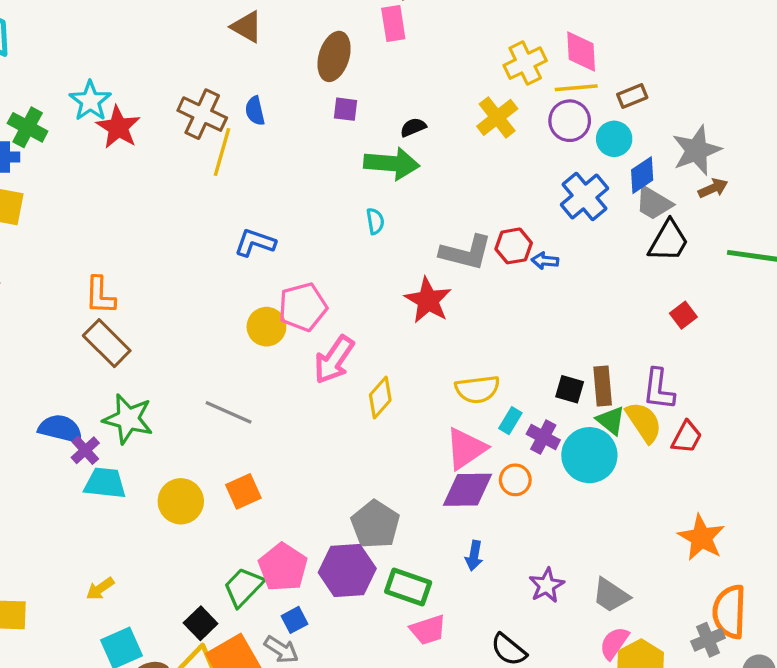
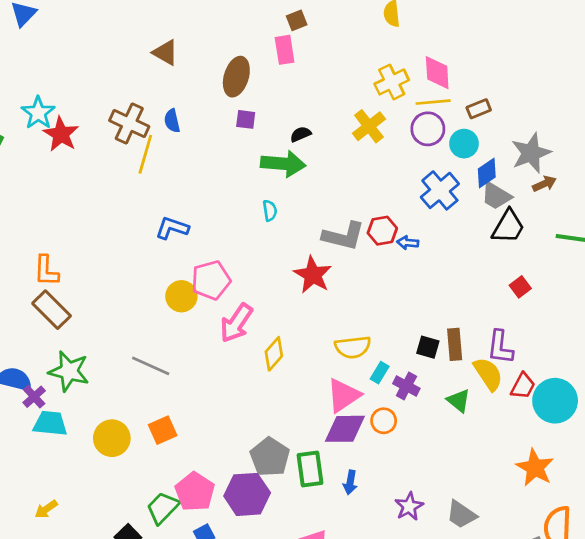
green triangle: (611, 421) -> (459, 401), moved
cyan circle: (589, 455) -> (555, 401), moved
green rectangle: (408, 587) -> (310, 469), moved, turned 63

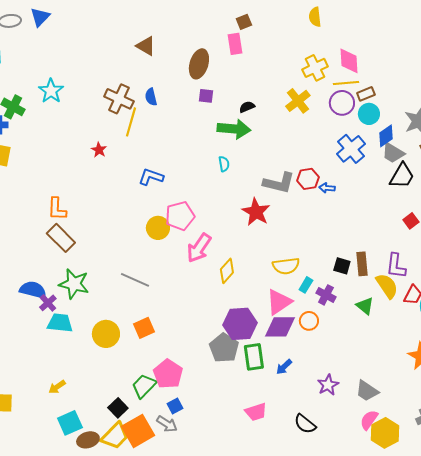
brown rectangle: (479, 109) -> (366, 94), moved
red star: (61, 134) -> (99, 150), moved, size x0.6
blue arrow: (350, 482) -> (284, 367), turned 36
purple hexagon: (247, 494) -> (240, 324), moved

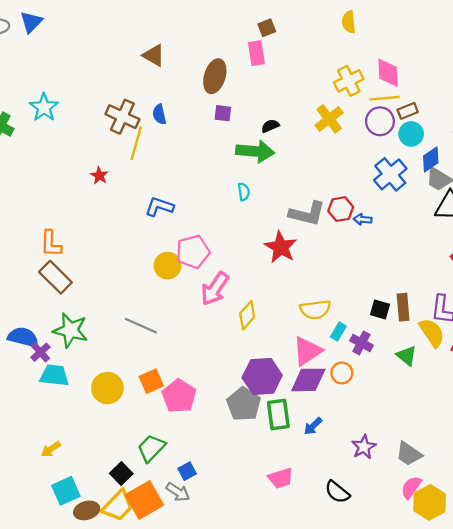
pink pentagon: (168, 374) -> (179, 396), moved

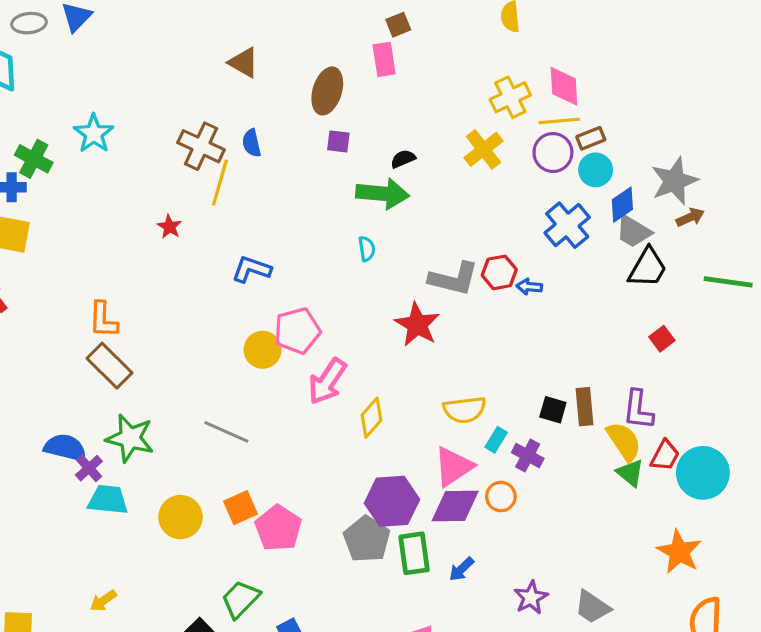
green triangle: (407, 356) -> (630, 473), moved

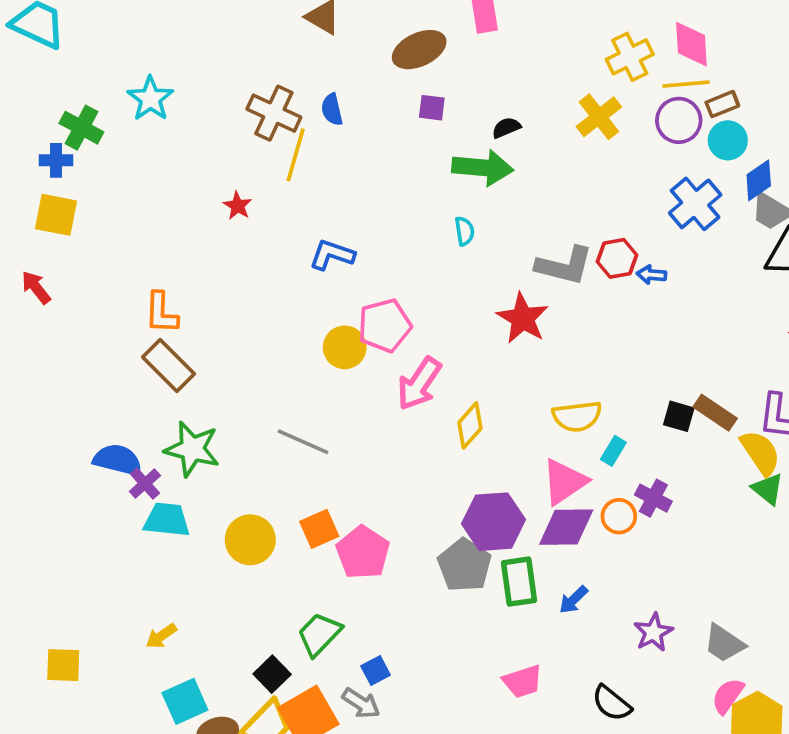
brown ellipse: (327, 91) -> (419, 50), turned 48
brown rectangle: (585, 407) -> (715, 413), turned -51
purple cross: (528, 456) -> (653, 498), moved

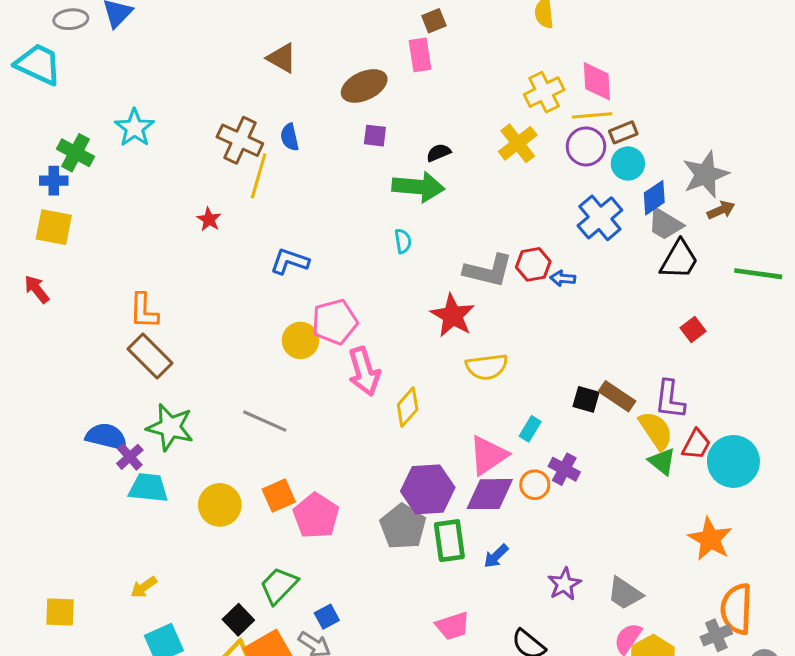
pink arrow: (419, 384) -> (364, 371), turned -51
yellow semicircle: (577, 416) -> (487, 367), moved

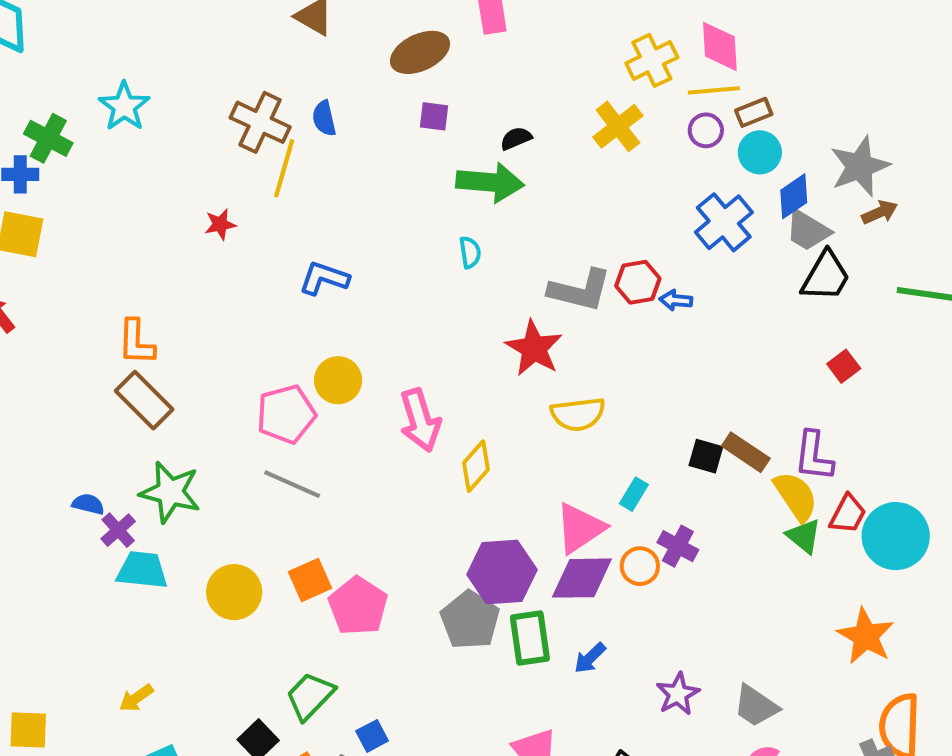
purple circle: (586, 146) -> (706, 130), size x0.7
red star: (209, 219) -> (220, 224), turned 30
pink pentagon: (335, 322) -> (286, 414), moved
blue semicircle: (107, 437) -> (88, 504), size x0.6

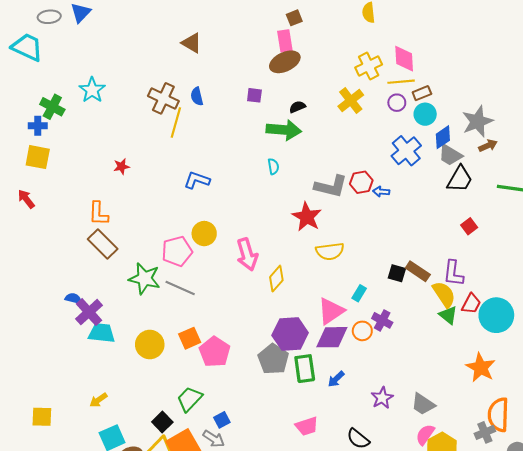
brown ellipse: (420, 52) -> (285, 62), moved
red star: (220, 224) -> (121, 167), moved
green star: (170, 492) -> (144, 279), moved
purple cross: (118, 530) -> (89, 312), size x1.5

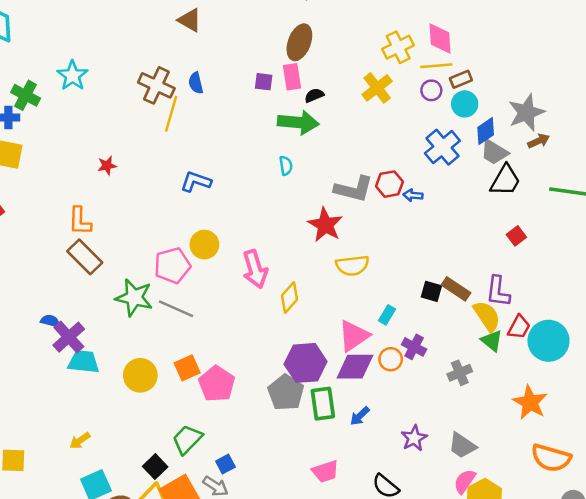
pink rectangle: (285, 41) -> (292, 77), moved
brown ellipse: (285, 62) -> (299, 42), turned -44
orange semicircle: (498, 415) -> (551, 458), turned -76
gray cross: (485, 432) -> (460, 373), moved

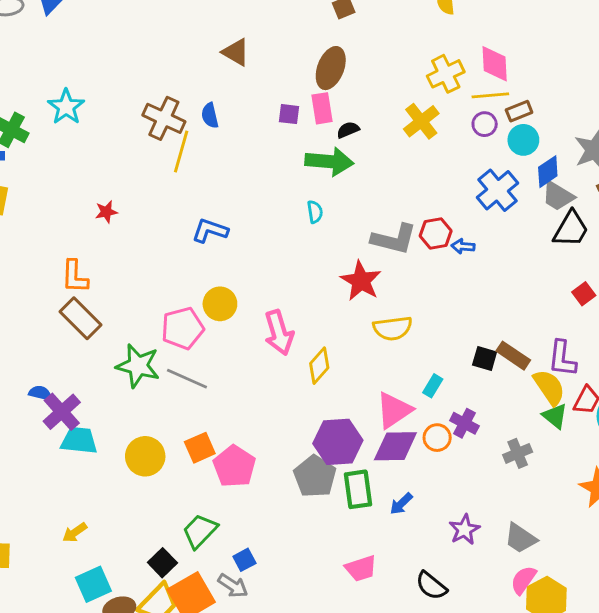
brown triangle: (190, 20) -> (236, 52), moved

